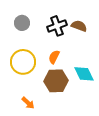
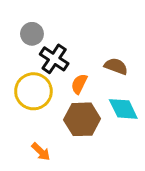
black cross: (57, 26) -> (54, 59), moved, turned -36
brown semicircle: (79, 26) -> (116, 66), moved

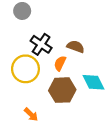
gray circle: (32, 34) -> (22, 11), moved
brown semicircle: (116, 66) -> (76, 47), moved

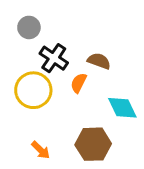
gray circle: (22, 11) -> (29, 27), moved
brown hexagon: (62, 90) -> (93, 144), moved

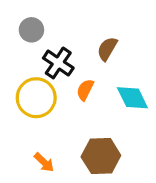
brown semicircle: (99, 61) -> (107, 49), moved, turned -80
cyan diamond: (122, 108) -> (132, 98), moved

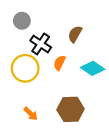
cyan diamond: (132, 98) -> (93, 68), turned -30

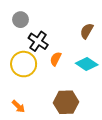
brown semicircle: (75, 34) -> (87, 31), moved
orange arrow: (31, 114) -> (18, 106), moved

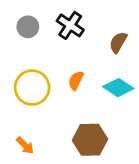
black cross: (38, 41) -> (70, 25), moved

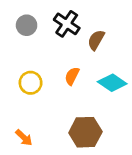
brown semicircle: (118, 42) -> (96, 40), moved
yellow circle: (32, 88) -> (31, 83), size x0.7

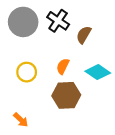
gray circle: (27, 25) -> (23, 22), size x1.6
brown hexagon: (85, 132) -> (66, 95), moved

